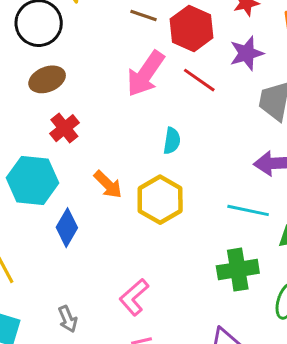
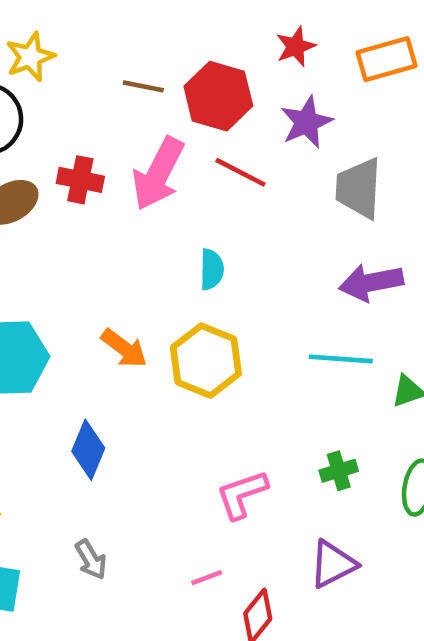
red cross: (64, 128) -> (80, 180), moved, turned -32
blue diamond: (67, 228) -> (88, 450), moved
green cross: (238, 270) -> (339, 471), moved, size x0.6
pink L-shape: (134, 297) -> (242, 494), moved, turned 30

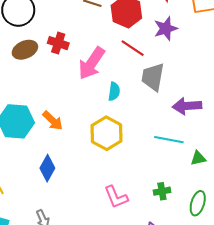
pink arrow: (158, 174) -> (92, 63), moved
gray trapezoid: (359, 188) -> (153, 77), moved
orange arrow: (124, 348) -> (53, 121), moved
pink L-shape: (242, 494) -> (116, 197), turned -100

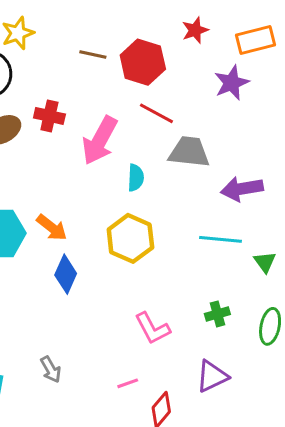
purple star: (166, 29) -> (232, 83), moved
gray trapezoid: (153, 77) -> (189, 152), turned 92
green triangle: (198, 158) -> (265, 262), turned -49
blue diamond: (47, 168) -> (66, 274), moved

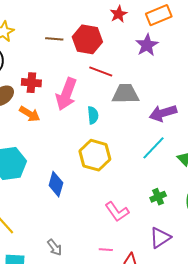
orange arrow: (52, 228) -> (30, 114), moved
cyan line: (220, 239) -> (154, 148), turned -44
pink line: (128, 383) -> (106, 250), turned 32

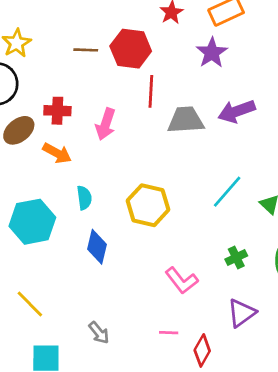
red line: (101, 72) -> (151, 91), turned 75
pink arrow: (66, 94) -> (106, 124), size x0.7
purple arrow: (163, 113) -> (237, 111), moved
cyan semicircle: (93, 115) -> (84, 198), moved

